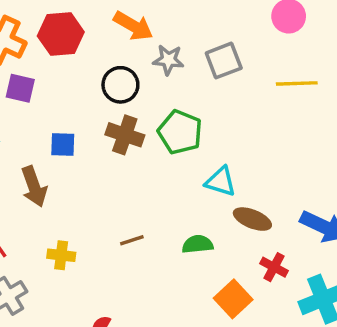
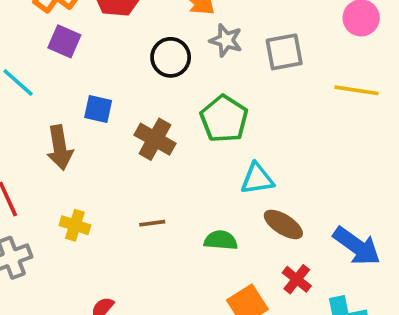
brown cross: (125, 135) -> (155, 139), moved
cyan triangle: (221, 182) -> (257, 179), turned -36

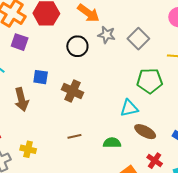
gray square: (284, 52) -> (138, 39), turned -30
green pentagon: (224, 119) -> (150, 81), moved, turned -30
yellow cross: (75, 225) -> (28, 149), moved

